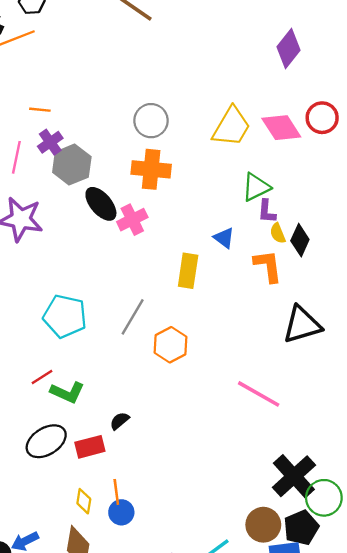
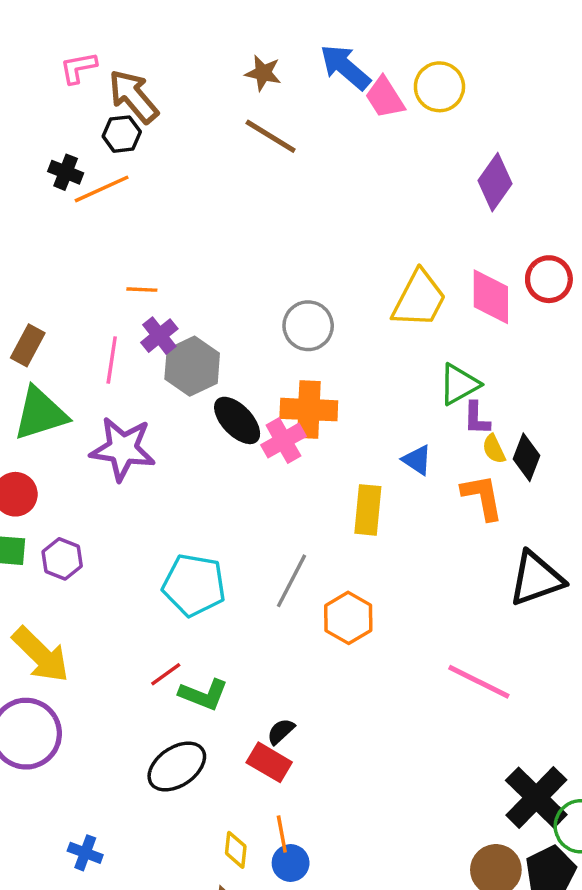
gray circle: (151, 121) -> (308, 326), moved
pink diamond: (281, 128) -> (491, 297), turned 36
orange cross: (151, 169) -> (309, 410), moved
red rectangle: (90, 447) -> (269, 762), moved, turned 48

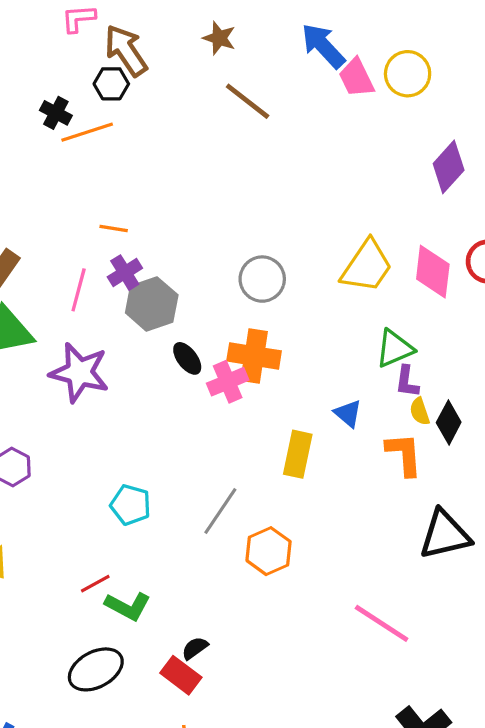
brown star: (263, 73) -> (219, 38), moved
black ellipse: (237, 420) -> (187, 358), size x0.7
cyan pentagon: (194, 585) -> (131, 505), size x0.7

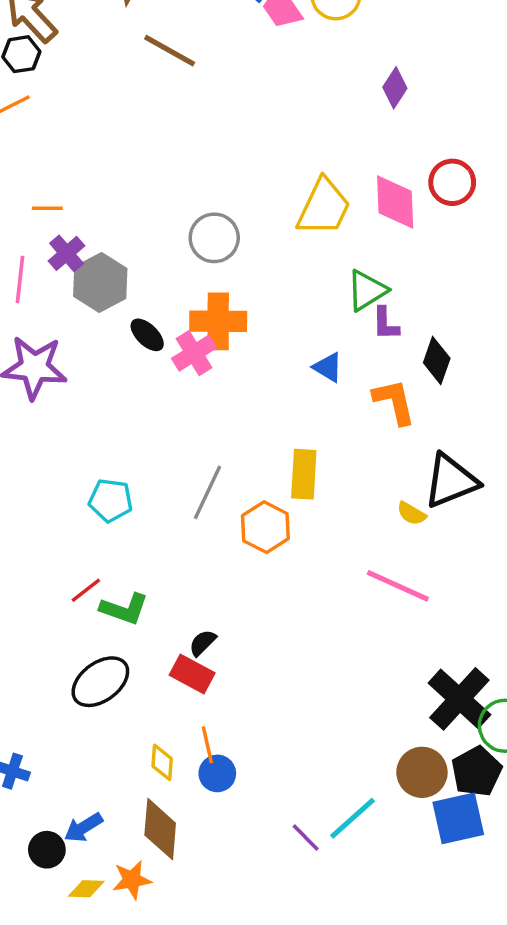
purple diamond: (449, 167) -> (395, 88), size x0.7
yellow semicircle: (420, 411) -> (411, 513), moved, turned -32
yellow rectangle: (298, 454) -> (304, 474), moved

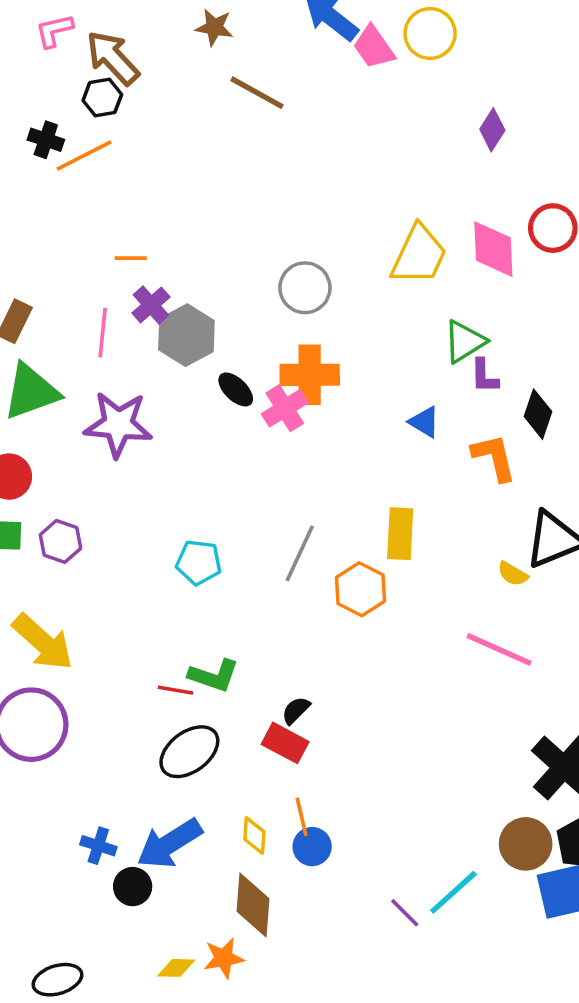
red line: (86, 590) -> (175, 690), moved, turned 48
blue arrow: (83, 828) -> (169, 844), moved, size x1.6
black circle: (47, 850) -> (133, 887), moved

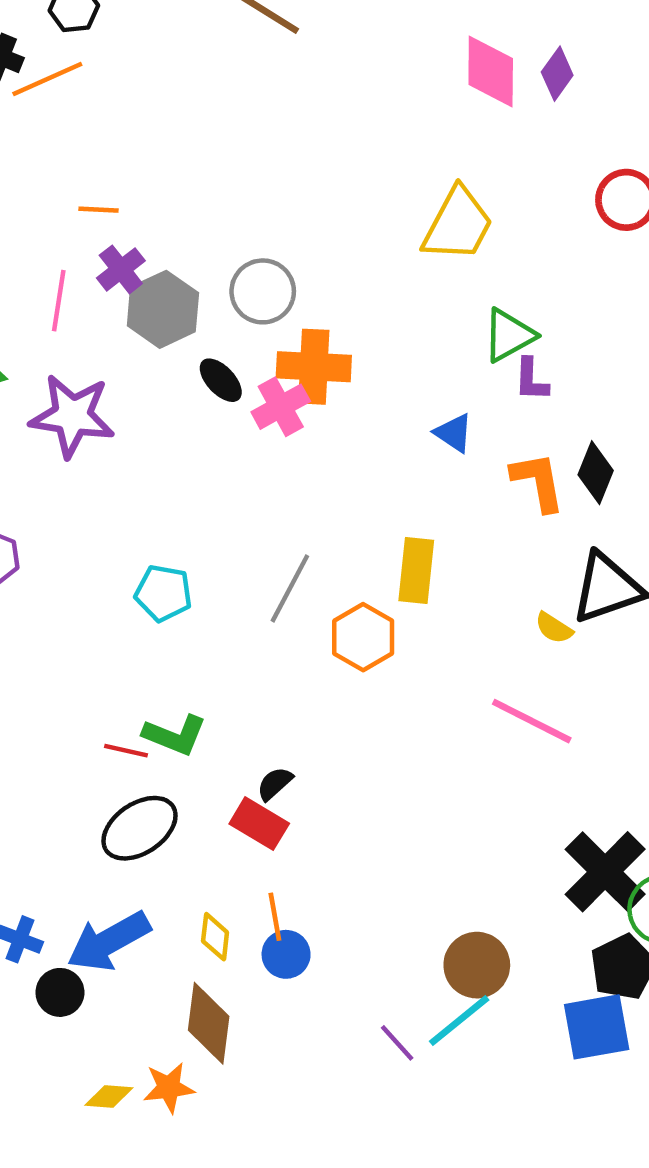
pink diamond: (493, 249) -> (491, 71), moved
gray circle: (305, 288) -> (263, 291), moved
black diamond: (538, 414) -> (596, 473), moved
brown circle: (526, 844) -> (477, 965), moved

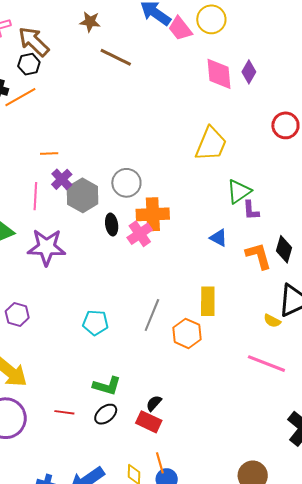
black ellipse: (221, 380) -> (112, 225), turned 40
red line: (126, 751) -> (64, 412), moved
black ellipse: (139, 828) -> (106, 414), moved, size x0.7

